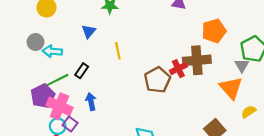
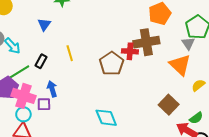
cyan arrow: (52, 51) -> (12, 46), turned -132
yellow line: (118, 51) -> (70, 53), moved
red cross: (178, 69) -> (130, 51), turned 35
purple square: (70, 124) -> (44, 104), moved, turned -32

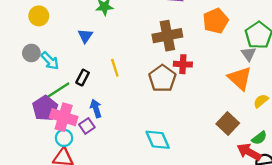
brown cross: (146, 42) -> (167, 36), moved
purple square: (44, 104) -> (87, 126), turned -32

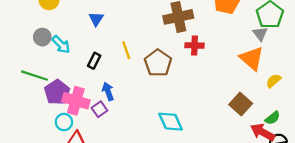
brown pentagon: (162, 78) -> (158, 63), moved
green line: (57, 91) -> (34, 76), moved, turned 52
cyan circle: (64, 138) -> (64, 122), moved

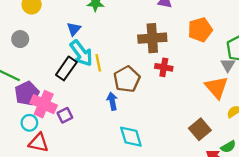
cyan arrow: (61, 44) -> (81, 53), moved, size x1.4
black rectangle: (94, 61) -> (66, 68), size x1.5
blue arrow: (108, 91) -> (112, 101), moved

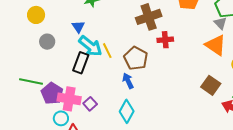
gray circle: (20, 39) -> (47, 42), moved
cyan diamond: (131, 137) -> (127, 111), moved, turned 60

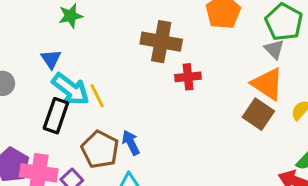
brown cross: (149, 17) -> (161, 42), turned 30
brown pentagon: (136, 58) -> (100, 149), moved
brown square: (211, 85) -> (258, 114), moved

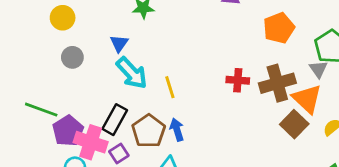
brown cross: (161, 42) -> (277, 83), moved, turned -36
yellow line: (97, 96) -> (170, 87), moved
black rectangle: (56, 116) -> (115, 120), moved

